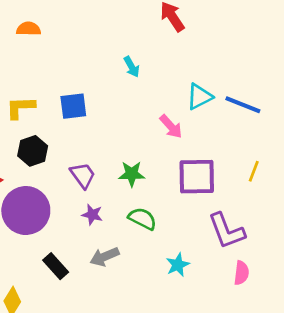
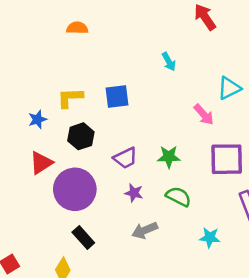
purple trapezoid: (83, 175) -> (125, 158), turned 100
cyan star: (178, 265) -> (210, 238), turned 30
black rectangle: (56, 266) -> (83, 238), moved

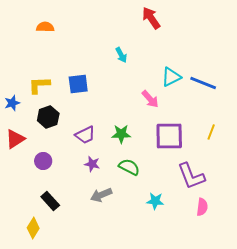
purple circle: (75, 189) -> (43, 161), size x0.5

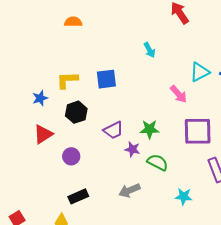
purple star: (92, 164) -> (132, 149), moved
black rectangle: (50, 201) -> (78, 196), turned -72

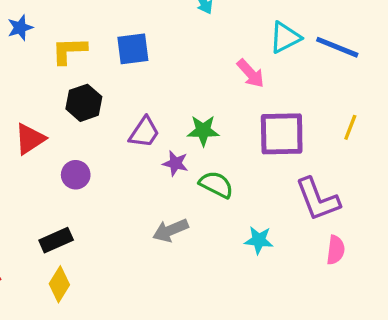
blue star: (40, 98) -> (20, 28), moved
purple trapezoid: (113, 130) -> (144, 132), turned -30
black rectangle: (78, 196) -> (56, 240), moved

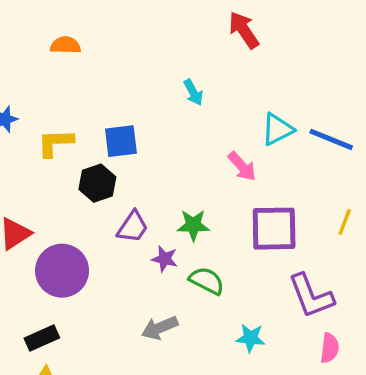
black hexagon: (84, 103) -> (97, 183), moved
purple circle: (76, 175) -> (62, 271), size x1.8

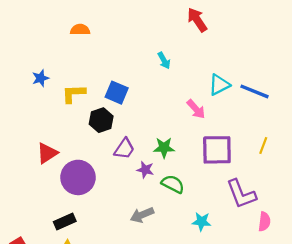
blue square: (121, 141) -> (117, 93), turned 30
pink semicircle: (330, 348) -> (264, 222), moved

